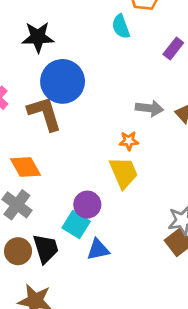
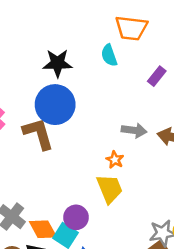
black star: (38, 37) -> (58, 63), moved
orange star: (129, 141) -> (115, 160), turned 30
orange diamond: (26, 167) -> (43, 229), moved

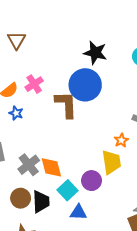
purple circle: (76, 217) -> (91, 181), moved
orange diamond: (43, 229) -> (51, 167), moved

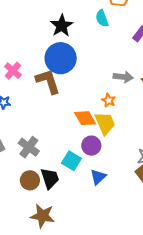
black star: (95, 53) -> (62, 26), turned -30
orange diamond: (51, 167) -> (85, 118), moved
blue triangle: (78, 212) -> (98, 177), moved, turned -30

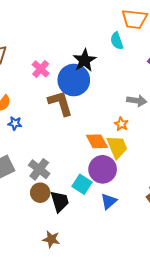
black star: (62, 26) -> (85, 60), moved
pink cross: (13, 71) -> (41, 69), moved
purple circle: (91, 146) -> (103, 169), size x1.4
brown circle: (30, 180) -> (40, 193), moved
brown star: (42, 216) -> (51, 239), size x0.7

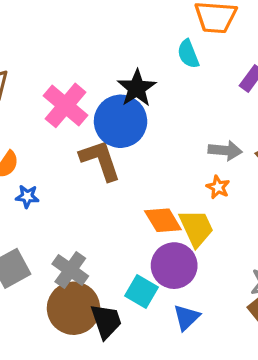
pink cross: (41, 69) -> (66, 105), size x1.5
orange star: (121, 124) -> (218, 187), moved
brown circle: (40, 193) -> (74, 308), size x1.6

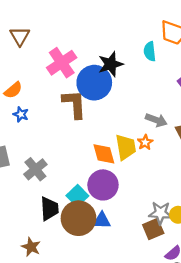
yellow trapezoid: (196, 228) -> (126, 147), moved
brown circle: (74, 308) -> (78, 218), moved
blue triangle: (186, 317) -> (102, 221), turned 30

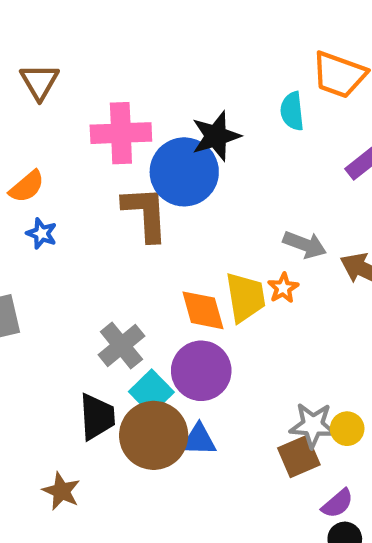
pink cross: (62, 63) -> (121, 133), turned 32
gray cross: (35, 169) -> (121, 345), moved

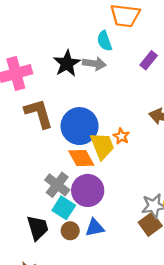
blue circle: (184, 172) -> (80, 126), moved
gray arrow: (305, 245) -> (94, 64), moved
gray cross: (121, 345) -> (57, 185), moved
brown circle: (154, 435) -> (70, 231), size x0.5

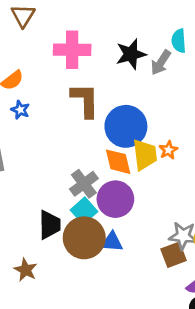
gray arrow: (94, 64) -> (161, 63), turned 100
brown circle: (70, 231) -> (84, 238), size x2.0

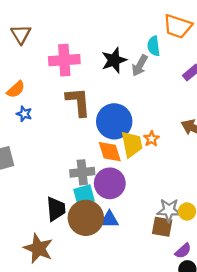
gray cross: (84, 184) -> (82, 172), turned 35
cyan square: (84, 211) -> (84, 195), turned 30
brown square: (174, 255) -> (162, 227), turned 35
brown star: (26, 270) -> (38, 248), size x1.5

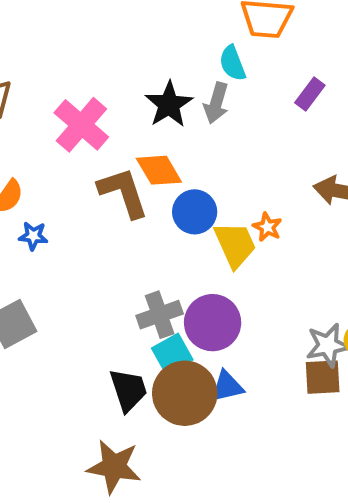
pink cross: (64, 60) -> (81, 125), turned -32
blue circle: (114, 121) -> (195, 212), size x0.7
orange diamond: (110, 152) -> (159, 170), moved

